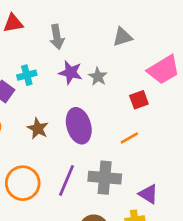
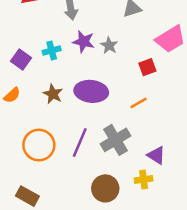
cyan cross: (27, 75) -> (52, 51), moved
purple ellipse: (79, 126) -> (91, 91), turned -68
gray cross: (105, 178) -> (115, 140), turned -36

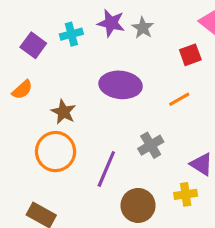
brown star: (53, 94) -> (63, 112), moved
gray cross: (115, 140) -> (151, 145), size x0.7
purple line: (80, 142) -> (106, 169), moved

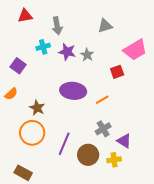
cyan cross: (71, 34) -> (43, 47), moved
orange line: (179, 99) -> (102, 100), moved
gray cross: (151, 145) -> (103, 129), moved
brown circle: (138, 205) -> (88, 155), moved

